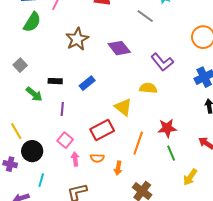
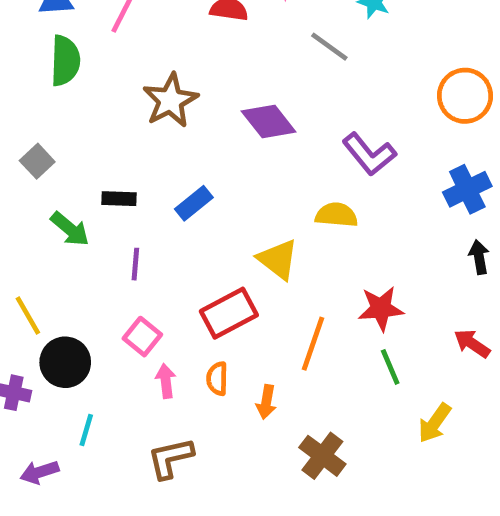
green semicircle: (32, 22) -> (65, 61), turned -30
orange semicircle: (97, 158) -> (217, 379), turned 88

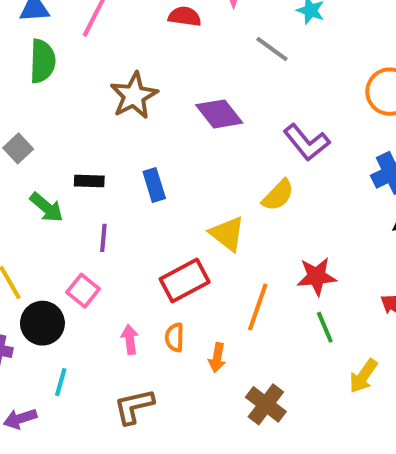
blue rectangle: (194, 203) -> (154, 185), turned -68
yellow semicircle: (336, 215) -> (278, 195), turned 129
pink square: (142, 337) -> (83, 291), moved

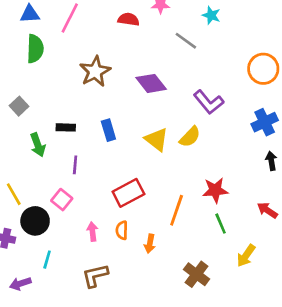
green arrow: (47, 207) -> (38, 145), turned 30
yellow triangle: (227, 234) -> (157, 139), moved
brown cross: (266, 404) -> (197, 274), moved

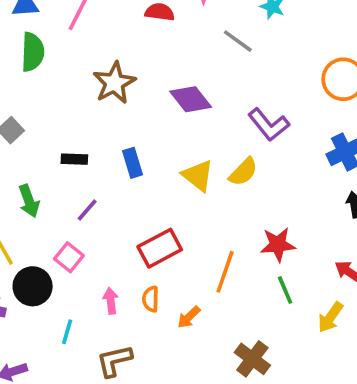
green arrow: (38, 145) -> (29, 201), moved
purple line: (75, 165) -> (87, 210), turned 36
orange arrow: (150, 244) -> (189, 317), turned 36
yellow arrow: (246, 256) -> (330, 317), moved
cyan line: (47, 260) -> (67, 332), moved

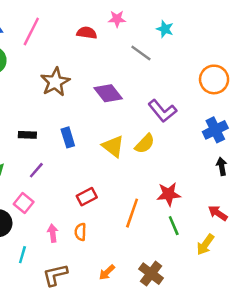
red rectangle: (160, 248) -> (87, 197), size x0.7
orange arrow: (189, 317) -> (107, 272), moved

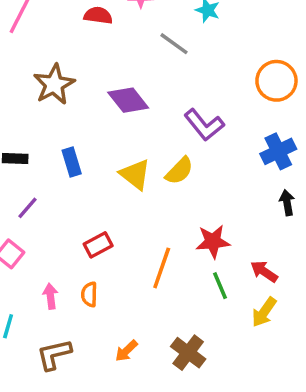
red arrow: (218, 213) -> (264, 271), moved

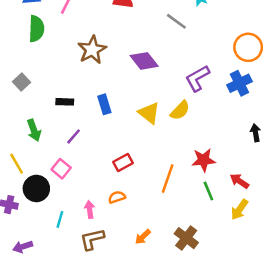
purple L-shape: (204, 125) -> (197, 78), turned 100
blue cross: (278, 151) -> (239, 83), moved
orange semicircle: (89, 294) -> (117, 197), turned 70
pink arrow: (50, 296) -> (90, 210), moved

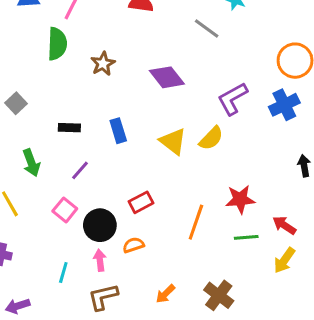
green semicircle: (36, 29) -> (57, 44), moved
brown star: (92, 50) -> (103, 64), size x0.7
black circle: (36, 188) -> (100, 225), moved
green line: (208, 191) -> (246, 237), turned -72

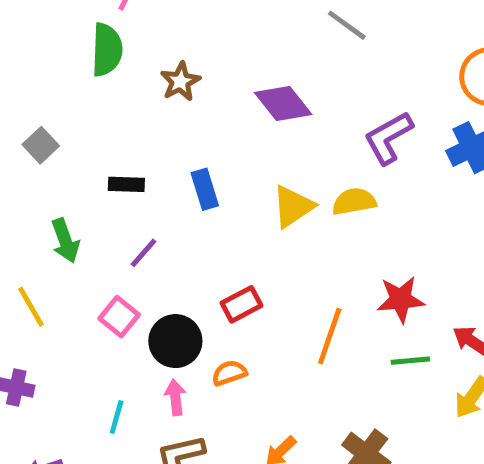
yellow semicircle: (211, 138) -> (354, 201), turned -144
yellow triangle: (173, 141) -> (293, 206), turned 48

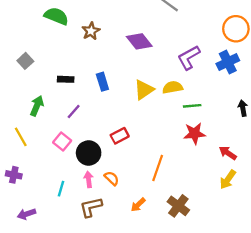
green semicircle: (107, 50) -> (56, 16), turned -70
green arrow: (65, 241) -> (37, 106), turned -138
orange line: (330, 336) -> (158, 168), moved
green line: (410, 361) -> (192, 106), moved
orange semicircle: (229, 373) -> (112, 178), moved, turned 63

